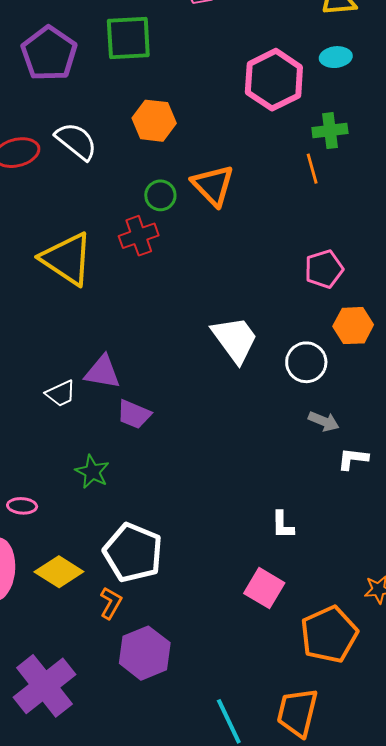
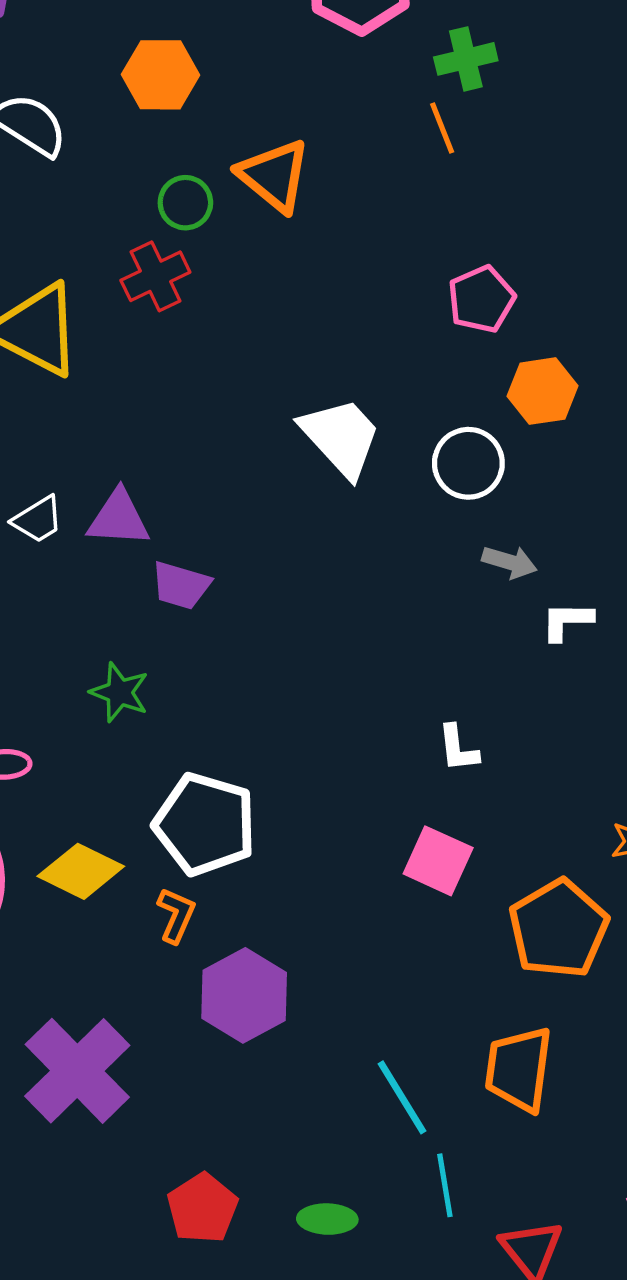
white trapezoid: (61, 393) -> (38, 520), moved

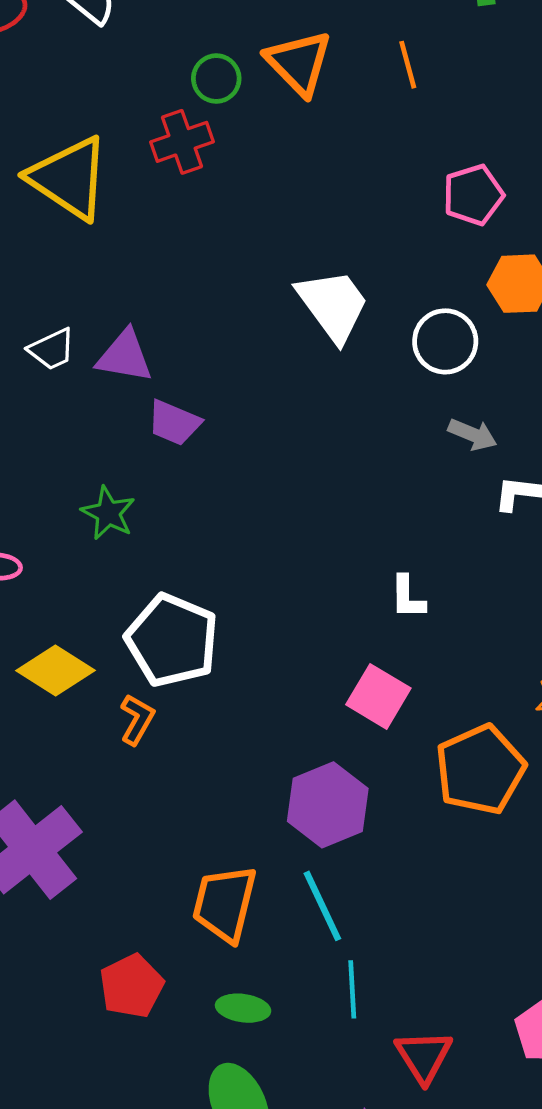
orange line: (442, 128) -> (408, 65), moved
purple hexagon: (244, 995) -> (328, 805), moved
orange trapezoid: (519, 1069) -> (225, 904), moved

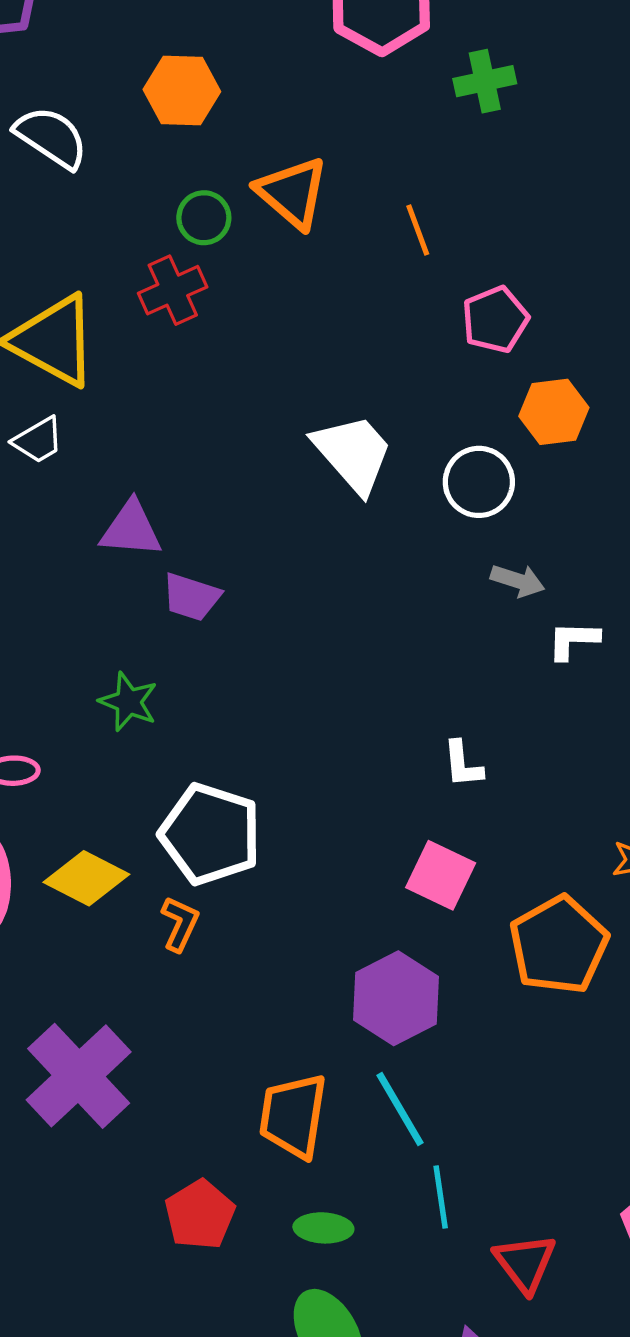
orange line: (408, 65) -> (418, 230), moved
white trapezoid: (52, 349) -> (38, 440), moved

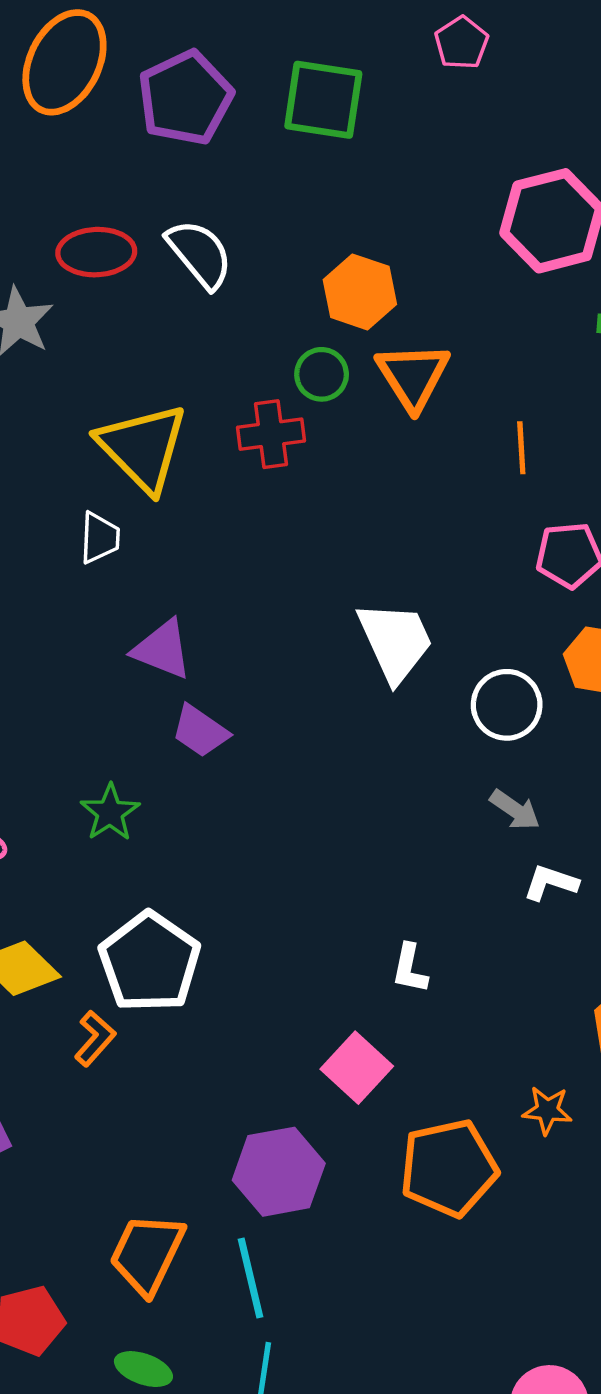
orange hexagon: (182, 91) -> (360, 292), moved
white trapezoid: (38, 440) -> (100, 538), turned -74

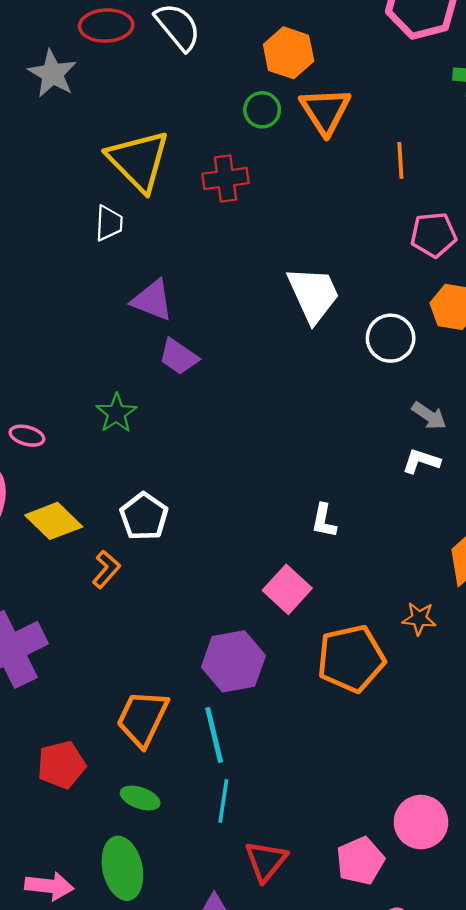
red cross: (271, 434) -> (226, 178), moved
gray arrow: (515, 810) -> (429, 416), moved
white pentagon: (150, 962) -> (144, 516), size x0.7

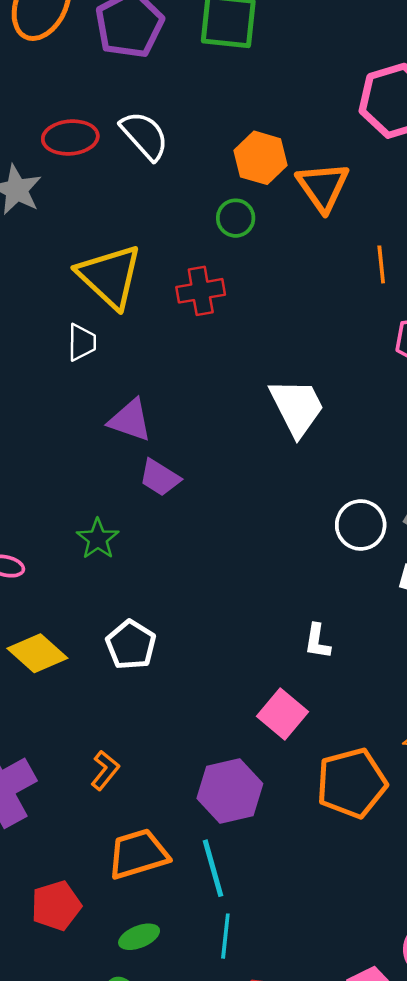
orange triangle: (325, 111) -> (323, 187), moved
white circle: (391, 338) -> (361, 525), moved
orange L-shape: (106, 569) -> (105, 770), moved
orange trapezoid: (142, 718) -> (138, 854), turned 50
green ellipse: (140, 798) -> (139, 937), turned -39

